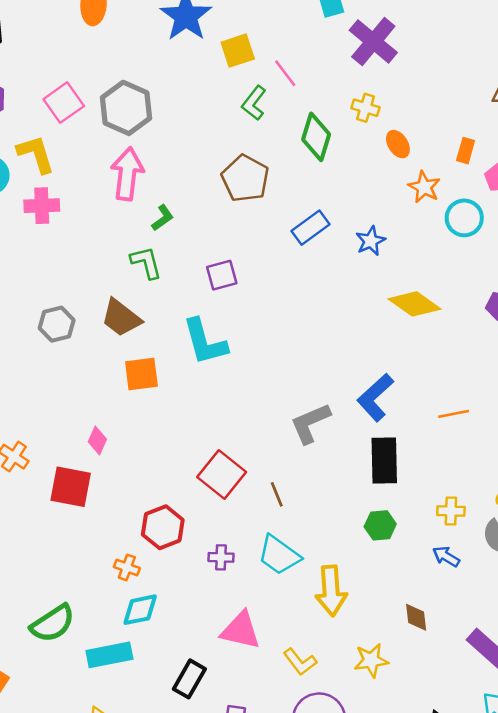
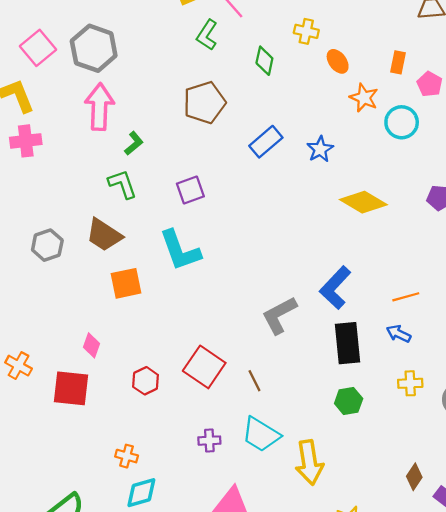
green diamond: (316, 137) -> (264, 61), size x0.7
brown pentagon: (245, 178) -> (204, 103), turned 30
red hexagon: (163, 527) -> (146, 381), moved, size x0.7
blue arrow: (446, 556) -> (399, 334), moved
brown diamond: (416, 617) -> (414, 477), moved, turned 45

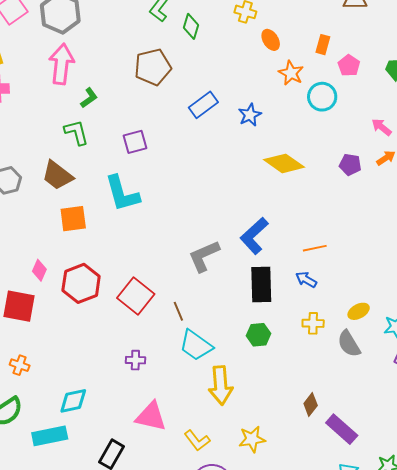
green diamond: (264, 61) -> (191, 26), moved
red hexagon: (146, 381) -> (81, 283), moved, size x1.6
cyan trapezoid: (261, 434) -> (196, 345), moved
orange cross: (127, 456) -> (20, 365), moved

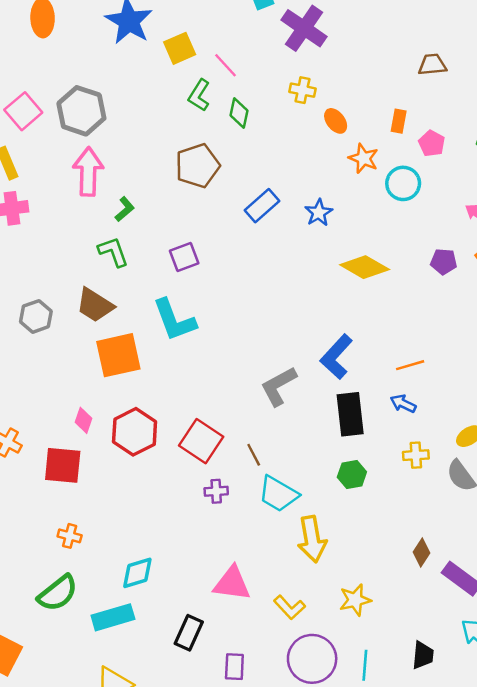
orange square: (73, 219) -> (118, 355), size x1.4
purple cross: (135, 360) -> (216, 491), moved

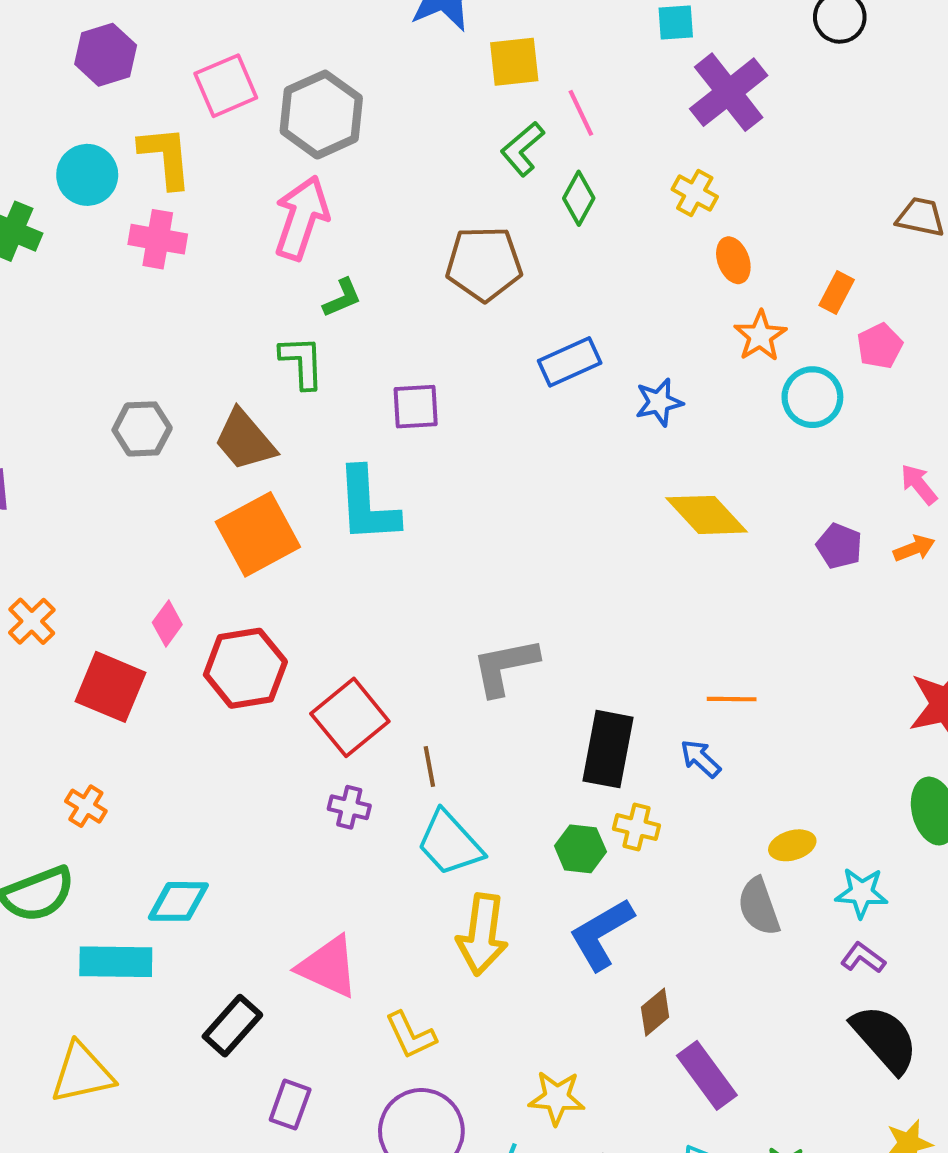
orange square: (118, 355) -> (258, 534), turned -33
blue L-shape: (336, 357) -> (601, 934), moved
yellow cross: (416, 455) -> (636, 827), moved
yellow star: (355, 600) -> (557, 1098), moved

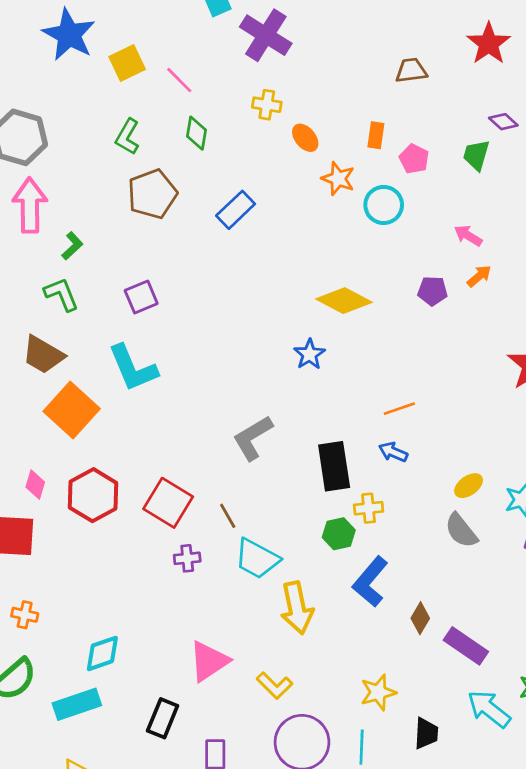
green L-shape: (522, 149) -> (127, 137), moved
blue rectangle: (570, 362) -> (236, 210), moved
blue star: (659, 402) -> (309, 354), moved
pink triangle: (328, 967) -> (209, 661), turned -39

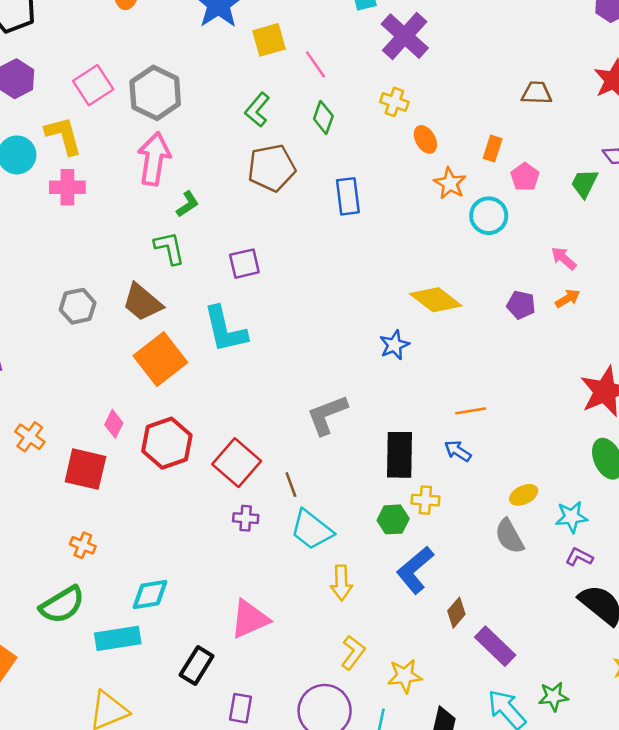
blue rectangle: (236, 210) -> (348, 196), turned -63
yellow arrow: (297, 608) -> (341, 583), size x0.7
yellow L-shape: (275, 685) -> (353, 653), moved, turned -108

